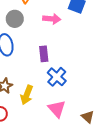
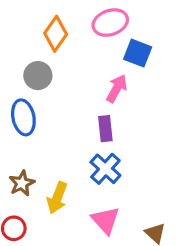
pink arrow: (52, 19) -> (117, 88), moved, turned -66
purple rectangle: (44, 54) -> (105, 129), moved

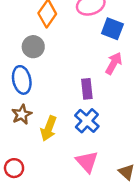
pink arrow: (117, 88) -> (114, 63), moved
brown star: (22, 183) -> (22, 114), moved
yellow arrow: (57, 198) -> (49, 128), moved

